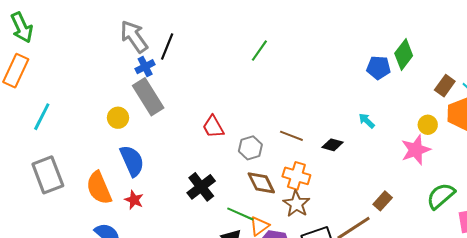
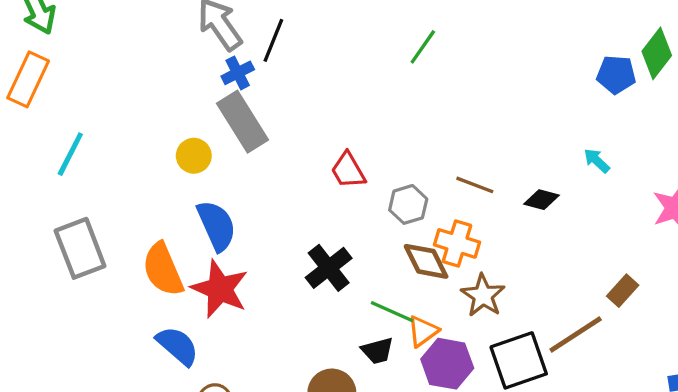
orange cross: (296, 176) -> (457, 243), moved
red star: (134, 200) -> (220, 289), size x1.8

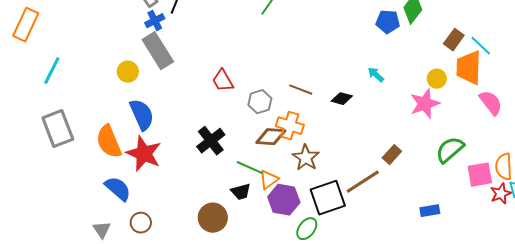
brown diamond: (426, 261) -> (271, 137), turned -60

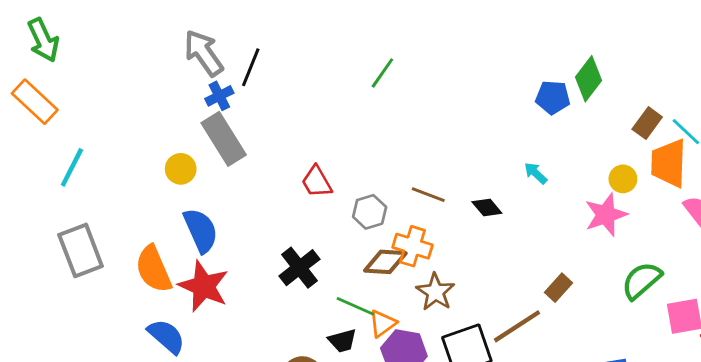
orange rectangle: (26, 25) -> (35, 102), turned -72
black diamond: (342, 99) -> (487, 208), turned 35

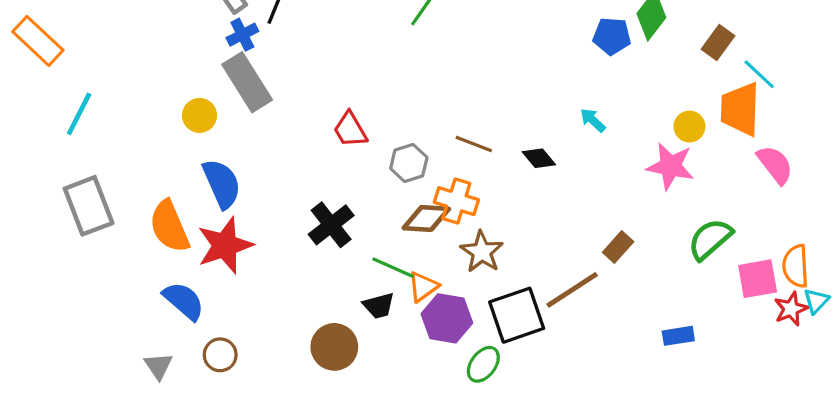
brown rectangle: (647, 123) -> (718, 43), moved
pink star: (606, 215) -> (670, 166), turned 30
red star: (204, 286) -> (225, 245), turned 30

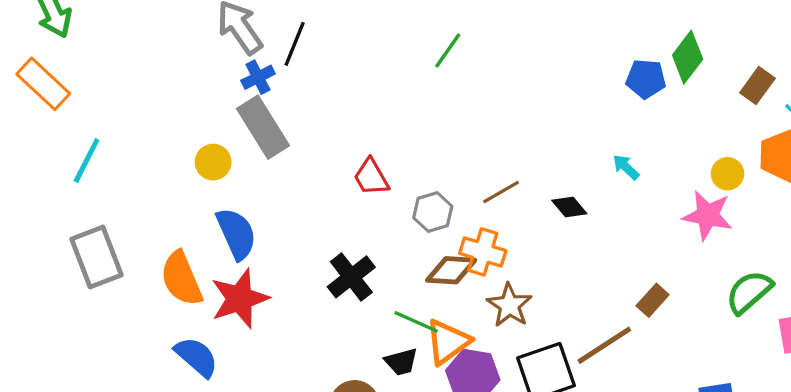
brown line: (474, 144) -> (501, 192), turned -51
orange triangle: (423, 287) -> (448, 342), size x1.4

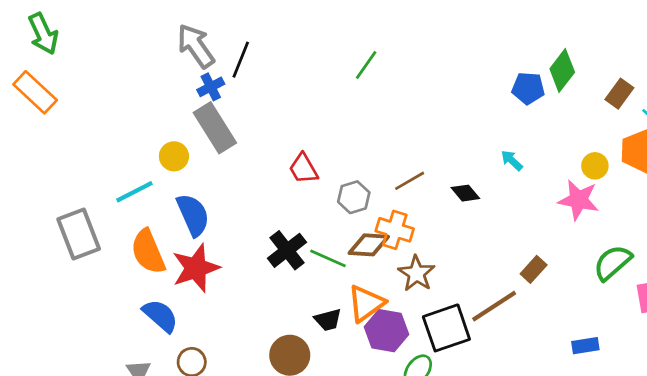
cyan line: (87, 160) -> (134, 192), moved, turned 36
green line: (416, 322) -> (328, 258), moved

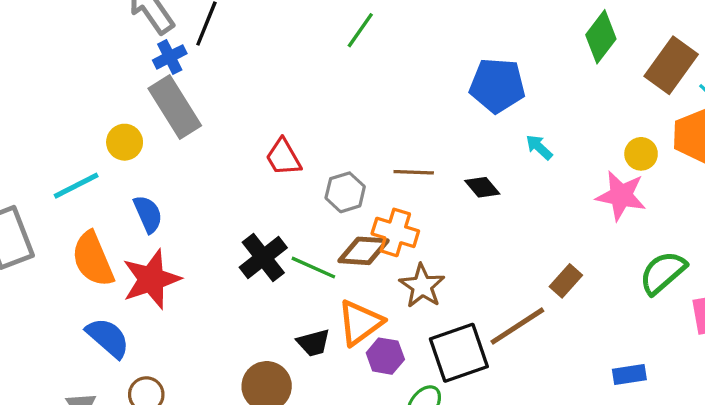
blue pentagon: (528, 88) -> (497, 85), moved, size x1.4
brown rectangle: (619, 94) -> (671, 65), size x1.5
brown line: (410, 181) -> (414, 172), turned 32
blue semicircle: (193, 215) -> (148, 214), size x0.7
purple hexagon: (386, 331) -> (385, 356), size x0.7

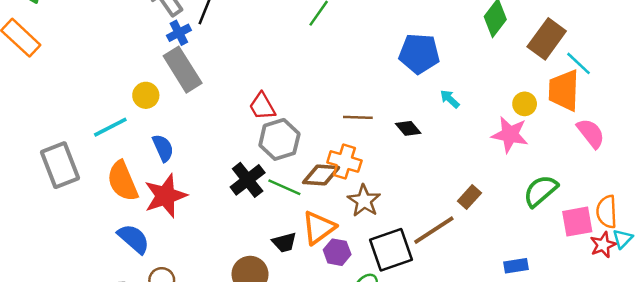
gray hexagon: (345, 192) -> (279, 139), moved, size x1.4

